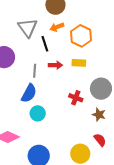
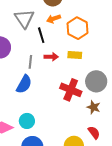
red cross: (76, 98) -> (71, 90), size x1.5
cyan circle: (38, 113) -> (27, 121), moved

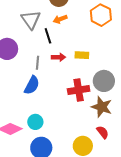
orange hexagon: (77, 28) -> (101, 15), moved
red cross: (71, 90) -> (79, 90), turned -30
brown star: (94, 107) -> (102, 107), size x1.5

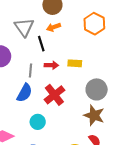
red cross: (79, 90) -> (54, 95), moved, turned -30
cyan circle: (35, 122) -> (38, 122), moved

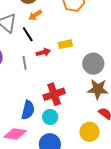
blue semicircle: (24, 93) -> (28, 110), moved
red cross: (54, 95) -> (54, 94), moved, turned 35
cyan circle: (38, 122) -> (50, 117), moved

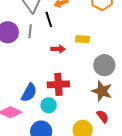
red arrow: (43, 52) -> (58, 49), moved
gray line: (25, 63) -> (30, 31), moved

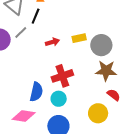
black line: (49, 20) -> (36, 16), turned 56
gray line: (30, 31) -> (21, 32), turned 56
yellow rectangle: (83, 39) -> (79, 38), moved

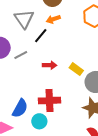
gray line: (21, 32) -> (21, 55), moved
yellow rectangle: (79, 38) -> (76, 69), turned 32

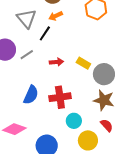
blue semicircle: (20, 108) -> (31, 95), moved
cyan circle: (39, 121) -> (74, 121), moved

